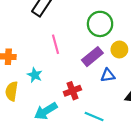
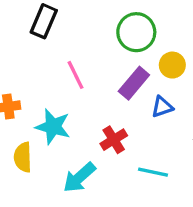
cyan star: (35, 75) -> (53, 127), size x1.5

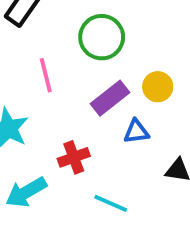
green circle: (136, 32) -> (102, 37), moved

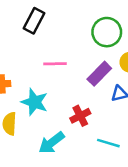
green circle: (102, 37) -> (107, 32), moved
pink line: (46, 75) -> (55, 64), turned -70

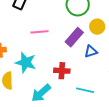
red cross: (80, 116) -> (62, 71), turned 35

